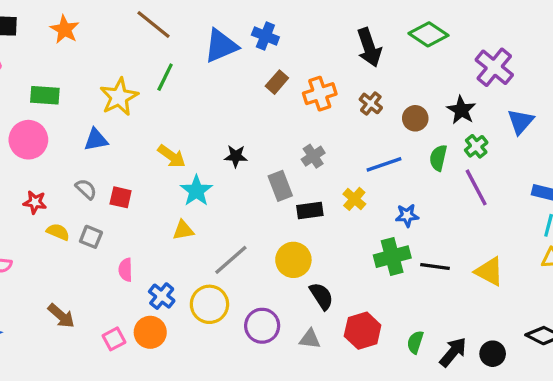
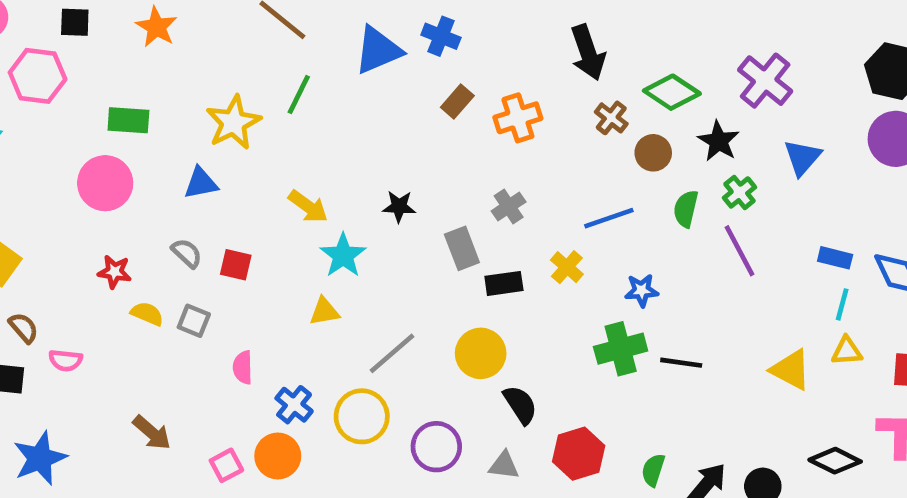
green diamond: (428, 34) -> (672, 92), moved
brown cross: (371, 103) -> (611, 118), moved
yellow triangle: (489, 271) -> (791, 370), moved

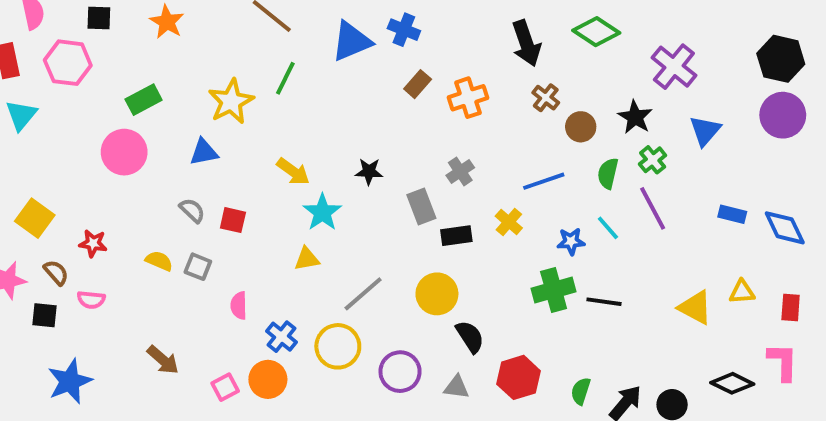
green diamond: (672, 92) -> (596, 32), moved
green rectangle: (128, 120) -> (144, 100), turned -32
red star: (114, 272) -> (93, 243), moved
cyan line: (842, 304) -> (608, 228), moved, turned -56

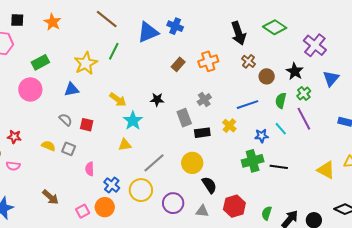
brown rectangle: (418, 84) -> (178, 64), moved

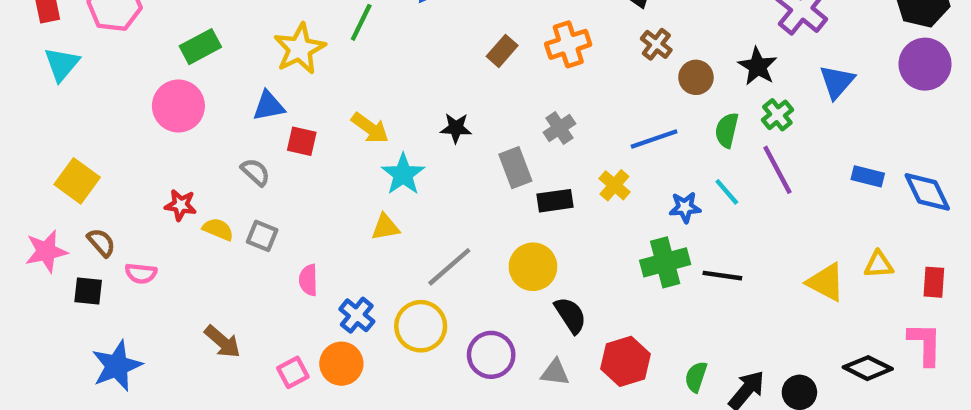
red square: (87, 125) -> (302, 141), moved
red star: (14, 137) -> (181, 205), moved

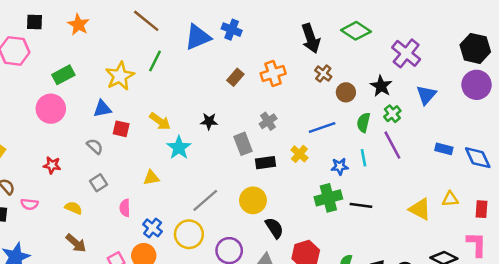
cyan line: (727, 192) -> (363, 158), turned 30
yellow triangle: (385, 227) -> (151, 178), moved
yellow semicircle: (218, 229) -> (73, 208), moved
gray square: (262, 236) -> (99, 183), turned 36

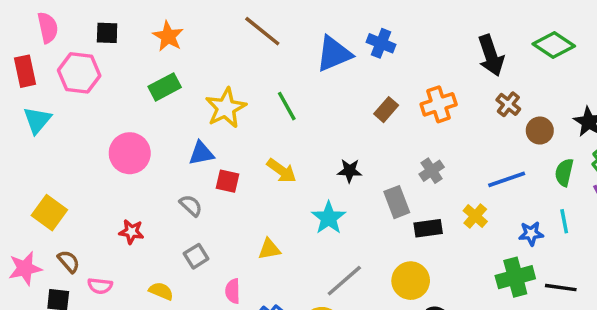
green line: (155, 61) -> (287, 106), moved, turned -55
green rectangle: (63, 75) -> (165, 87), moved
cyan star: (179, 148) -> (329, 218), moved

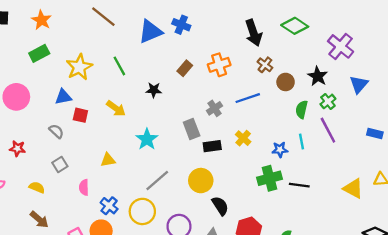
black star: (350, 171) -> (154, 90), moved
blue line: (507, 179) -> (248, 98), moved

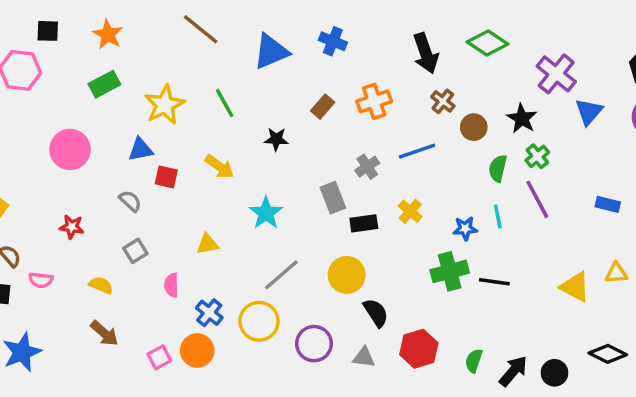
blue cross: (181, 25) -> (333, 41), moved
blue triangle: (359, 84) -> (589, 112), moved

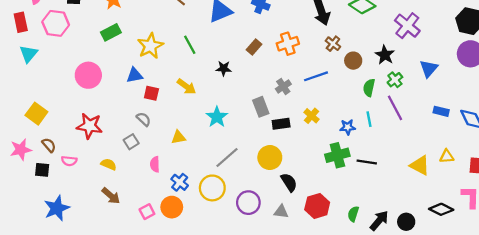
blue triangle: (589, 112) -> (429, 68), moved
gray semicircle: (130, 201) -> (144, 119), moved
red star: (72, 227) -> (89, 126), size x1.6

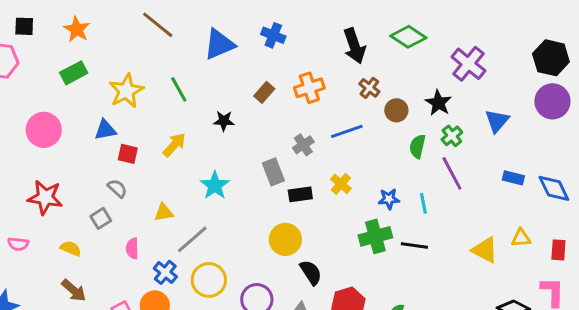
yellow arrow: (186, 86) -> (174, 145), turned -84
cyan line: (369, 119) -> (423, 203), moved
gray line: (227, 158) -> (192, 239), moved

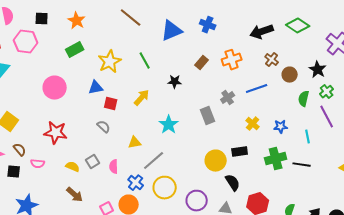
black arrow: (354, 46) -> (262, 32), turned 90
black rectangle: (300, 194) -> (240, 152), moved
blue star: (389, 199) -> (281, 127), moved
gray square: (101, 218) -> (93, 162), moved

